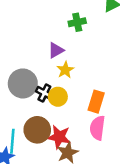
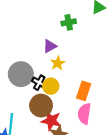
brown circle: (37, 130) -> (41, 106), moved

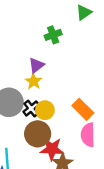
yellow star: (58, 63) -> (34, 81), moved
black cross: (39, 83) -> (31, 108), turned 32
orange rectangle: (84, 91) -> (83, 109), turned -54

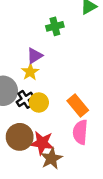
brown circle: (38, 134) -> (20, 137), moved

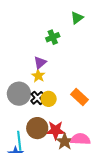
pink semicircle: (80, 132) -> (80, 139), moved, turned 96

